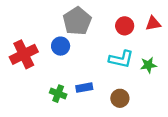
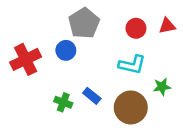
green star: (148, 65) -> (162, 87), moved
blue rectangle: (84, 88) -> (92, 96), turned 49
brown circle: (120, 98) -> (131, 107), size x1.6

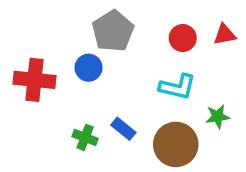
red cross: (26, 59) -> (34, 80), turned 32

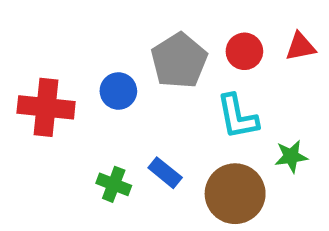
gray pentagon: (113, 31) -> (179, 61), moved
cyan L-shape: (177, 87) -> (237, 117), turned 66

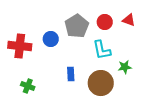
red triangle: (300, 47) -> (129, 20), turned 32
blue rectangle: (165, 173) -> (71, 74), turned 48
green cross: (114, 184) -> (28, 86), moved

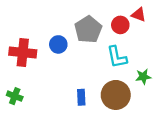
red triangle: (129, 20) -> (139, 15), moved
blue rectangle: (71, 74) -> (81, 97), moved
green cross: (28, 86) -> (15, 96), moved

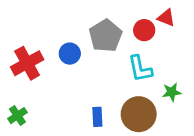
red cross: (23, 52) -> (27, 63), turned -35
green cross: (15, 96) -> (17, 116), turned 35

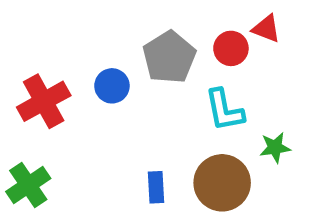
green cross: (17, 116) -> (28, 185), size x1.4

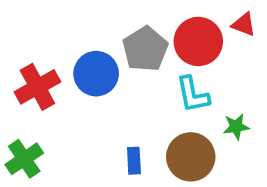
red triangle: (266, 29) -> (244, 24), moved
red circle: (231, 48) -> (198, 41), size x1.6
blue circle: (112, 86) -> (96, 74), size x1.5

